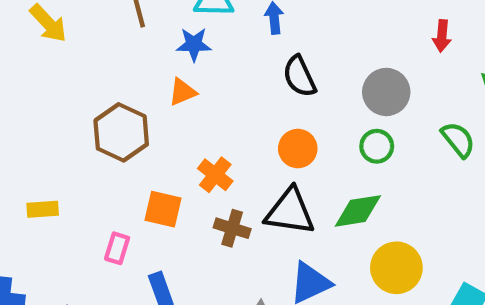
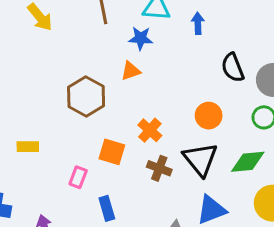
black semicircle: (299, 76) -> (233, 68), moved
black triangle: (290, 212) -> (200, 159), turned 39

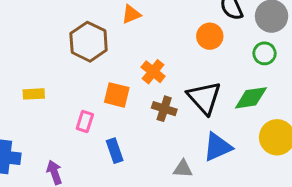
orange circle: (209, 116) -> (210, 36), moved

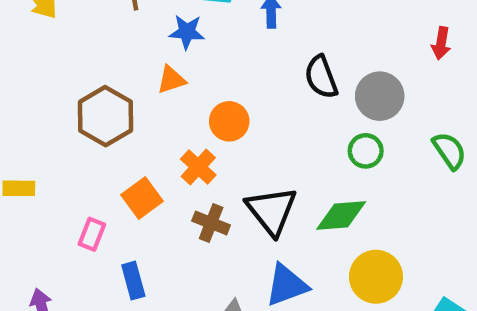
orange circle: (210, 36) -> (229, 121), moved
orange square: (117, 95) -> (142, 198), turned 36

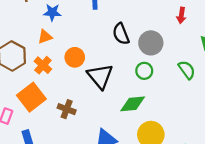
orange cross: (198, 167) -> (43, 65), moved
orange square: (142, 198) -> (31, 97), size x1.4
black triangle: (272, 211) -> (100, 76), moved

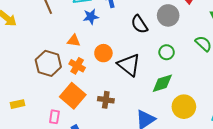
blue star: (52, 12) -> (91, 17), moved
orange triangle: (45, 37) -> (74, 41), turned 40
gray circle: (151, 43) -> (168, 15), moved

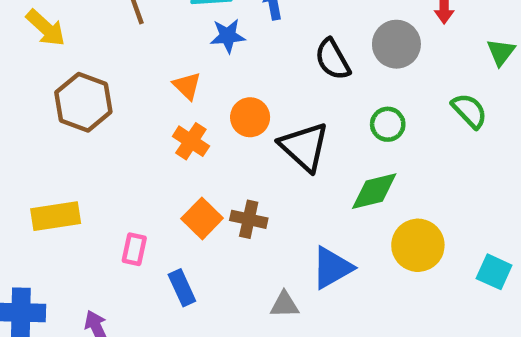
orange triangle: (74, 41) -> (187, 86), turned 32
brown hexagon: (48, 63) -> (83, 102), moved
orange square: (73, 96) -> (202, 218), moved, size x0.7
yellow rectangle: (18, 104) -> (56, 216), size x1.5

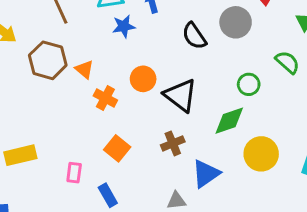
orange triangle: (187, 86) -> (84, 69), moved
brown hexagon: (83, 102) -> (48, 60), moved
green circle: (388, 124) -> (249, 84), moved
brown cross: (249, 219) -> (173, 143), moved, turned -30

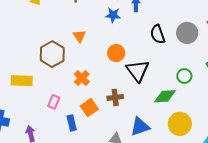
brown hexagon: (48, 60) -> (52, 54), moved
orange cross: (105, 98) -> (82, 78), moved
brown cross: (173, 143) -> (115, 97), moved
orange square: (117, 148) -> (89, 108), moved

